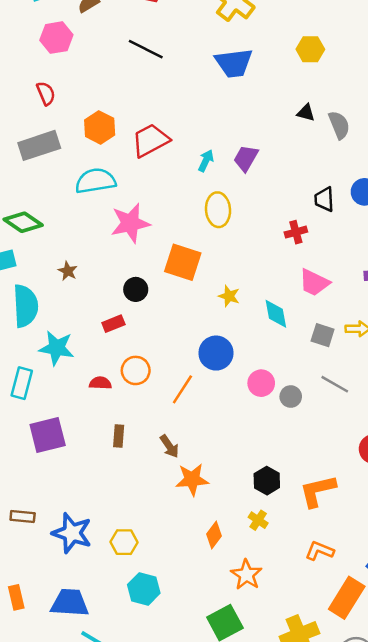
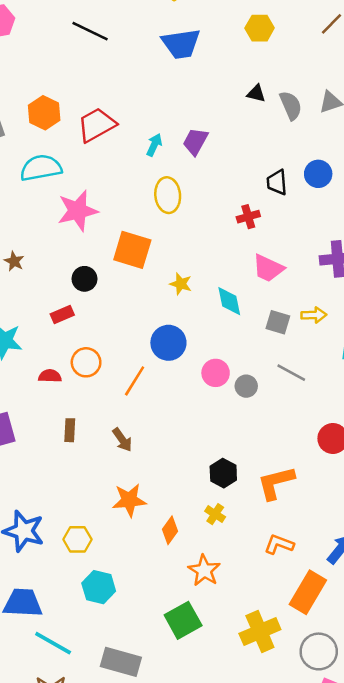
orange star: (192, 479) -> (129, 500), moved

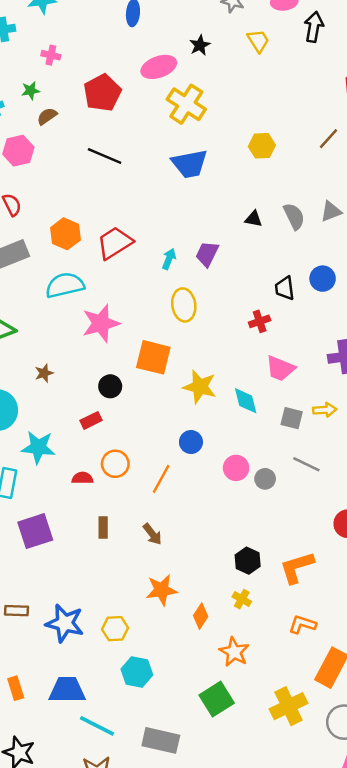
black triangle: (256, 93) -> (254, 219), moved
brown star: (14, 261) -> (44, 373), turned 30
yellow star: (181, 284) -> (200, 387), size x1.6
blue circle: (168, 343) -> (191, 442), size x0.7

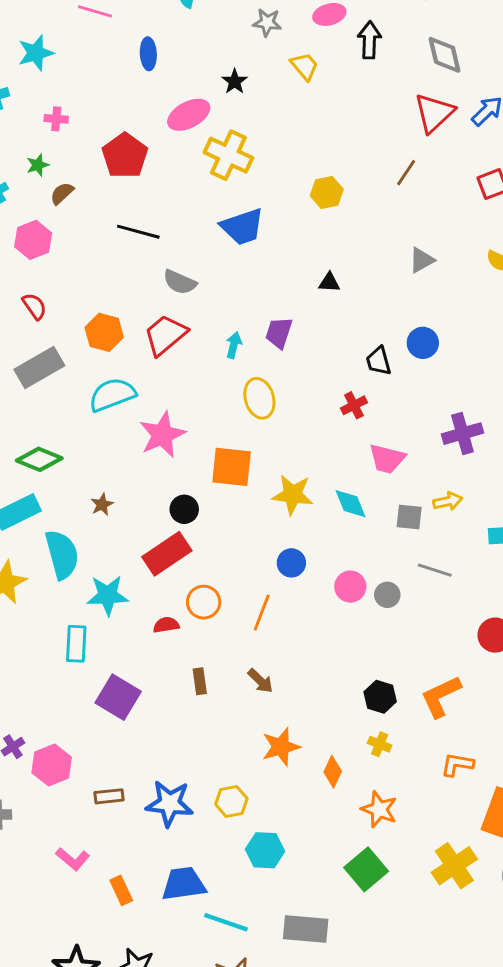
gray semicircle: (294, 216) -> (180, 282), moved, turned 148
red rectangle: (91, 420) -> (167, 554), size x1.8
purple square: (35, 531) -> (118, 697), turned -33

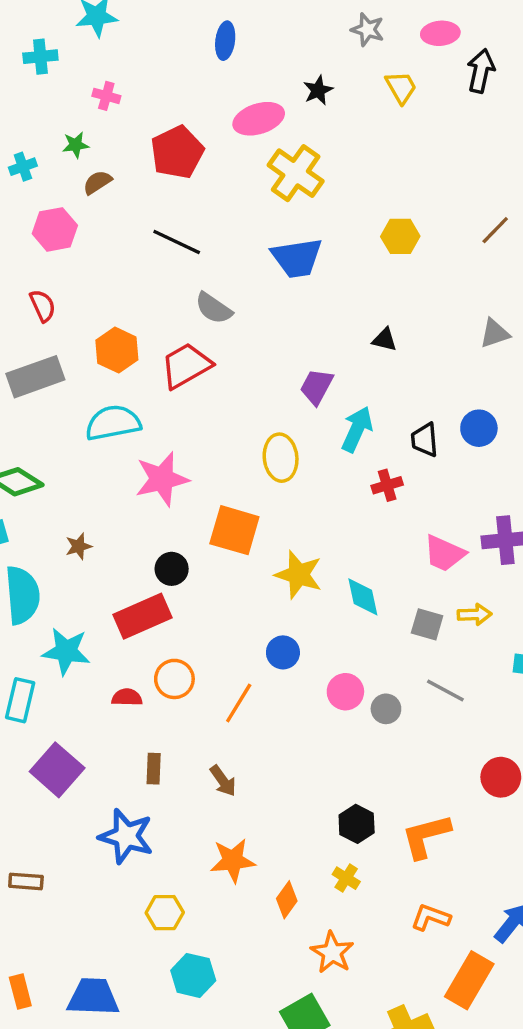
cyan arrow: (234, 345) -> (357, 429), moved, size x1.5
pink trapezoid: (387, 459) -> (444, 553), moved
blue star: (170, 803) -> (126, 836), moved

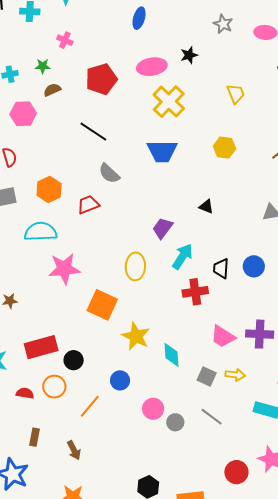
yellow trapezoid: (401, 87) -> (236, 94), moved
red trapezoid: (186, 366) -> (88, 205), size x0.7
red cross: (387, 485) -> (195, 292), size x1.4
black circle: (172, 569) -> (74, 360), moved

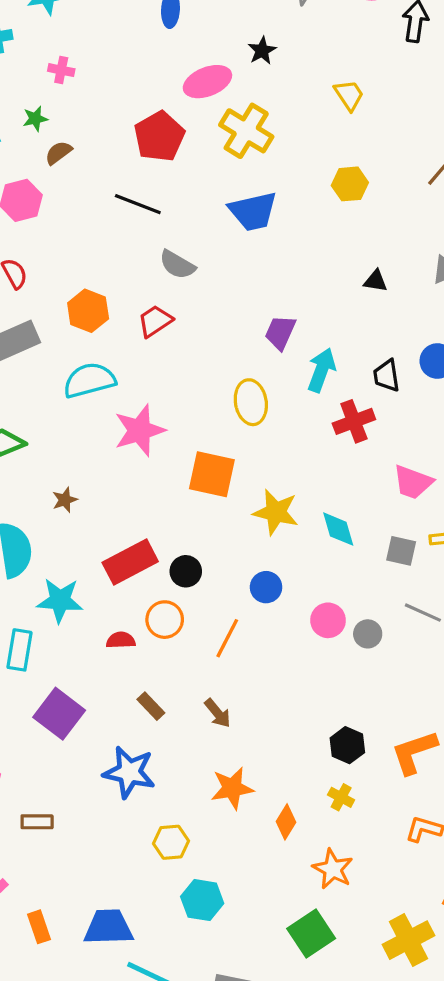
red pentagon: (101, 79) -> (159, 136), moved
black triangle: (206, 206) -> (376, 281), moved
brown rectangle: (34, 437) -> (151, 706), turned -42

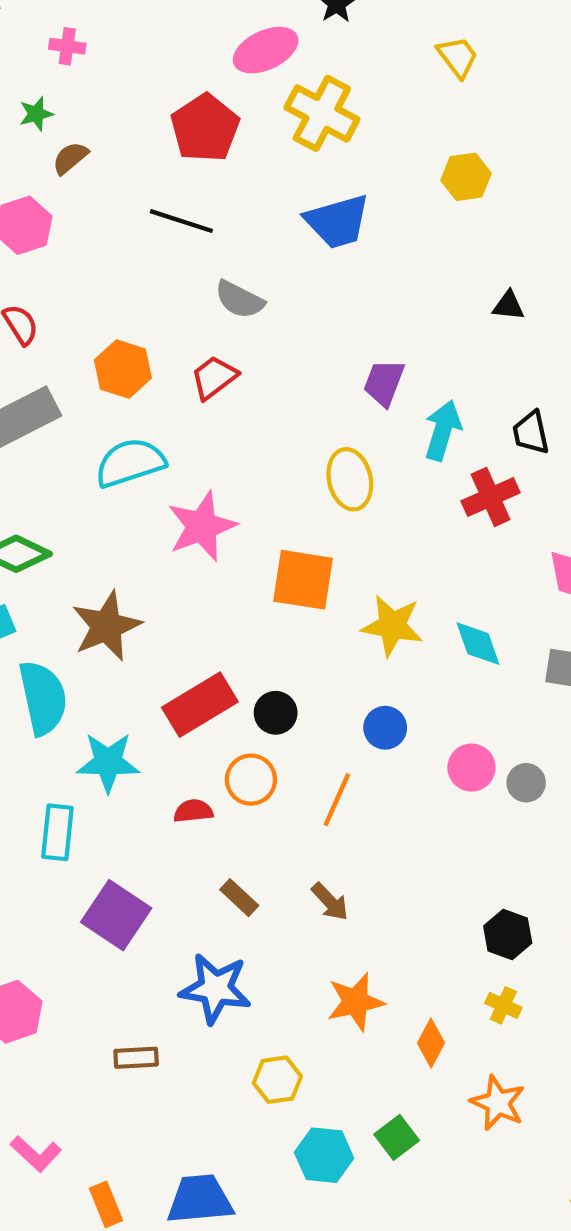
brown star: (65, 500) -> (107, 626), size x2.0
brown rectangle: (37, 822) -> (136, 1058), moved
green square: (311, 933) -> (397, 1137), moved, size x0.7

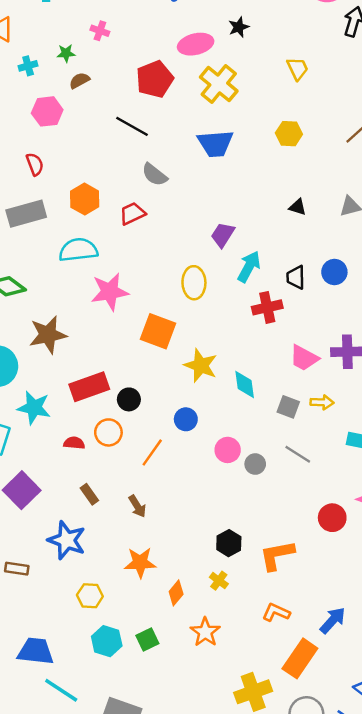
pink cross: (67, 46) -> (100, 31), moved

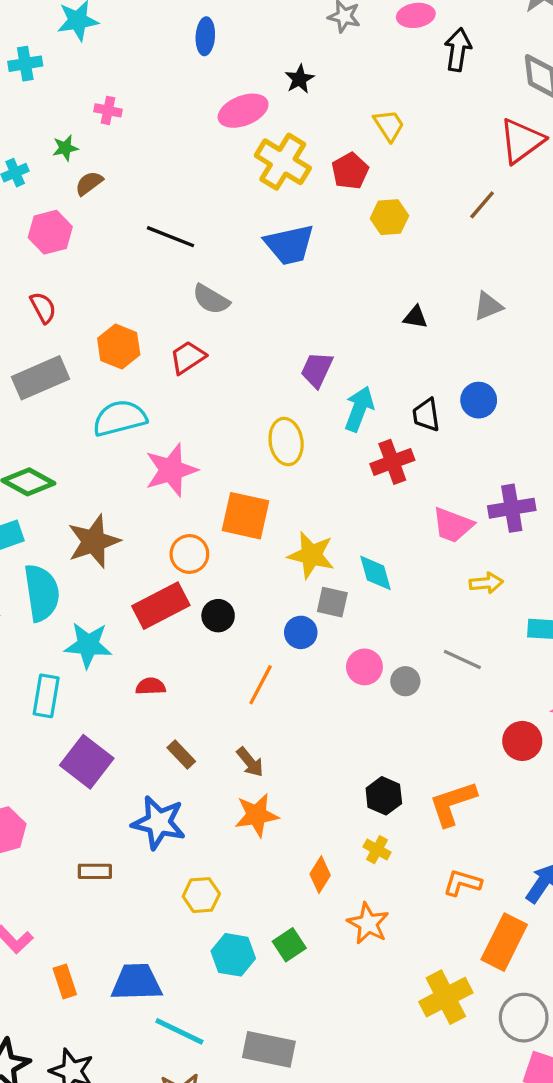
red pentagon: (155, 79) -> (350, 171), moved, size x0.7
gray square: (288, 407) -> (332, 602), moved
orange circle: (108, 432) -> (189, 554), moved
orange star: (140, 563) -> (257, 815), moved

